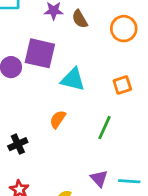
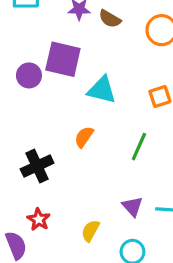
brown semicircle: (80, 19) -> (110, 19), turned -30
black cross: (18, 144) -> (37, 166), size x1.4

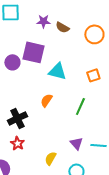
red star: (39, 219) -> (17, 143), moved

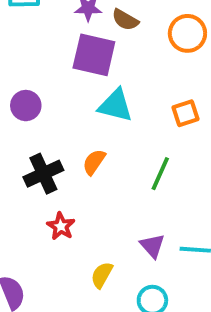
purple square: (33, 52) -> (94, 55), moved
purple circle: (12, 62) -> (26, 106), moved
black cross: (17, 118) -> (43, 174), moved
red star: (17, 143) -> (61, 226), moved

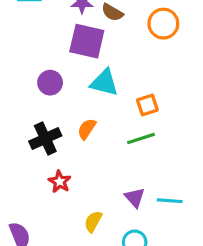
purple circle: (26, 106) -> (50, 83), moved
orange square: (186, 113) -> (147, 105), moved
green line: (160, 174) -> (141, 138), turned 48

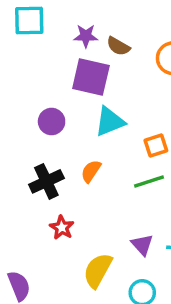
cyan triangle: (104, 83) -> (110, 122), turned -36
yellow semicircle: (93, 221) -> (98, 270), size x1.5

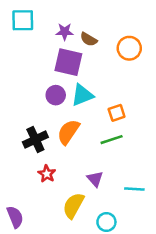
purple circle: (52, 122) -> (56, 95), moved
orange semicircle: (91, 171) -> (68, 132), size x1.5
purple triangle: (142, 245) -> (95, 179), moved

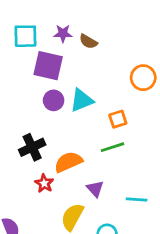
cyan square: (23, 20) -> (25, 36), moved
orange circle: (129, 48) -> (143, 78), moved
purple square: (68, 62) -> (48, 66), moved
orange semicircle: (68, 132) -> (68, 162), moved, turned 32

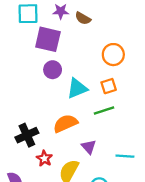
orange circle: (143, 78) -> (113, 55), moved
cyan triangle: (82, 100) -> (77, 88), moved
black cross: (32, 147) -> (27, 135), moved
red star: (44, 183) -> (44, 158), moved

